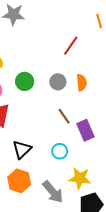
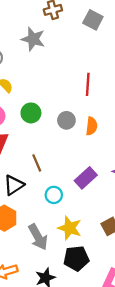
red line: (71, 46) -> (88, 84), turned -42
brown line: (64, 116) -> (37, 163), moved
purple rectangle: (85, 130) -> (86, 178), turned 60

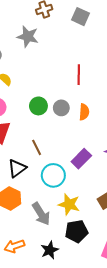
green circle: (31, 113) -> (38, 106), moved
cyan circle: (54, 195) -> (53, 175), size x1.5

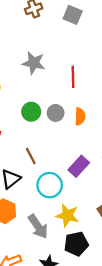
gray star: (28, 37) -> (34, 63), moved

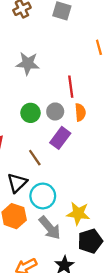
red line: (73, 77) -> (71, 87), moved
purple rectangle: (79, 166) -> (60, 138), moved
cyan circle: (50, 185) -> (43, 196), moved

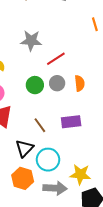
red line: (71, 87) -> (56, 59), moved, turned 66
purple rectangle: (60, 138) -> (71, 122), moved, turned 48
gray arrow: (50, 228) -> (55, 188), turned -45

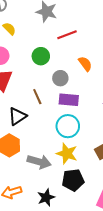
gray circle: (57, 83) -> (60, 78), moved
orange semicircle: (80, 83) -> (85, 64), turned -42
cyan circle: (48, 160) -> (68, 126), moved

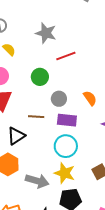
orange semicircle: (85, 64) -> (90, 98), moved
brown line: (37, 97) -> (36, 117), turned -63

